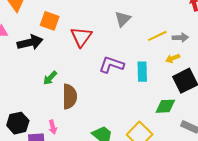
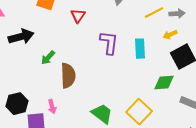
red triangle: (81, 37) -> (78, 16), size x0.7
black arrow: (30, 42) -> (21, 37), moved
purple L-shape: (111, 65) -> (109, 43), turned 80

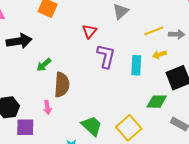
red triangle: (78, 16) -> (89, 31), moved
yellow arrow: (170, 35) -> (159, 55), moved
pink arrow: (52, 107) -> (47, 107), moved

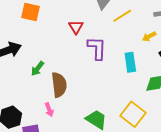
yellow line: (154, 31) -> (122, 16), moved
cyan rectangle: (136, 65) -> (130, 62), moved

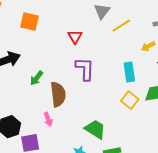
purple L-shape: (97, 48) -> (85, 69), moved
yellow square: (133, 114) -> (130, 100), moved, size x0.7

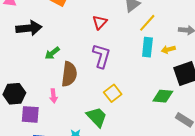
yellow line: (121, 26) -> (147, 23), turned -30
cyan rectangle: (129, 72) -> (147, 47), moved
yellow square: (130, 100) -> (113, 93), moved

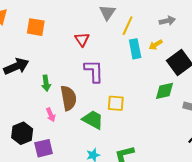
green arrow: (52, 53) -> (46, 83), turned -42
yellow square: (113, 93) -> (116, 103), turned -30
pink arrow: (54, 96) -> (51, 115), moved
green trapezoid: (97, 117) -> (93, 120), moved

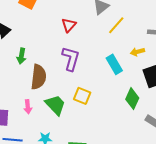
cyan rectangle: (135, 49) -> (114, 64), moved, turned -36
green diamond: (164, 91) -> (132, 99), turned -70
pink arrow: (51, 115) -> (28, 107), moved

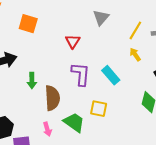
yellow line: (116, 25) -> (135, 30), moved
yellow arrow: (137, 52) -> (135, 54), moved, turned 80
cyan rectangle: (114, 64) -> (111, 75), moved

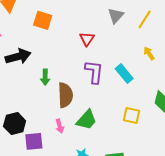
yellow line: (135, 30) -> (145, 19), moved
yellow square: (99, 109) -> (132, 115), moved
green trapezoid: (74, 122) -> (87, 120), turned 95

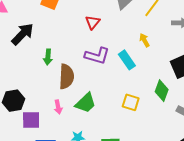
yellow arrow: (149, 53) -> (144, 40), moved
black arrow: (18, 56) -> (23, 34), turned -35
purple L-shape: (94, 72) -> (97, 56), turned 95

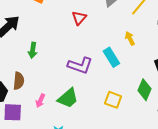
purple L-shape: (97, 56) -> (80, 65), moved
brown semicircle: (66, 76) -> (19, 81), moved, size x0.7
pink arrow: (58, 107) -> (40, 101), turned 32

